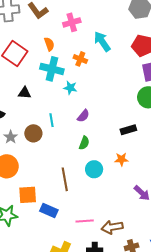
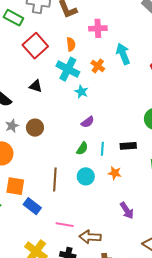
cyan line: (52, 120) -> (102, 149), moved

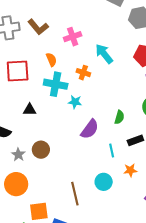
red square: (35, 46) -> (18, 71), turned -35
purple semicircle: (88, 122) -> (90, 129), size x1.5
green semicircle: (82, 148) -> (119, 117), moved

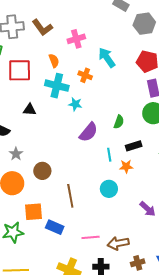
brown circle: (41, 150) -> (42, 171), moved
orange star: (130, 170) -> (126, 166), moved
cyan circle: (104, 182) -> (109, 189), moved

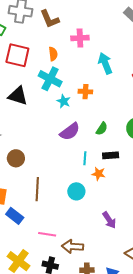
orange cross: (85, 75) -> (85, 92), moved, turned -32
black triangle: (30, 110) -> (18, 96), size x1.5

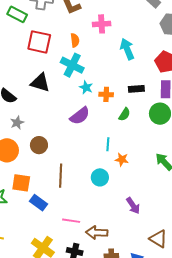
orange cross: (85, 92) -> (106, 94), moved
purple semicircle: (70, 132) -> (80, 116), moved
black rectangle: (111, 155) -> (136, 89), moved

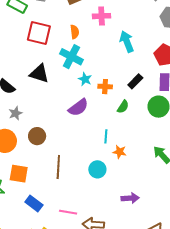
black rectangle: (136, 89) -> (135, 81), turned -42
blue rectangle: (38, 203) -> (34, 204), moved
purple arrow: (133, 206) -> (130, 198), turned -60

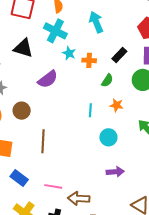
cyan arrow: (127, 41) -> (96, 22), moved
purple semicircle: (78, 107) -> (48, 79), moved
orange star: (120, 152) -> (117, 105), moved
cyan circle: (97, 169) -> (108, 137), moved

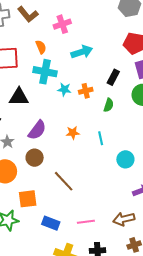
cyan arrow: (96, 22) -> (82, 52), turned 110
purple semicircle: (48, 79) -> (37, 130), moved
orange star: (117, 105) -> (73, 133), moved
brown line: (43, 141) -> (64, 181), turned -30
brown arrow: (79, 198) -> (124, 219), moved

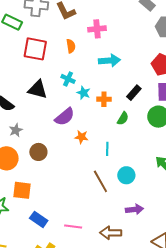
cyan cross: (45, 72) -> (68, 79), moved, size x0.6
purple semicircle: (37, 130) -> (65, 117), moved
brown line: (64, 181) -> (100, 181), moved

